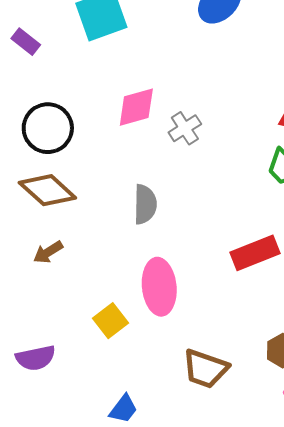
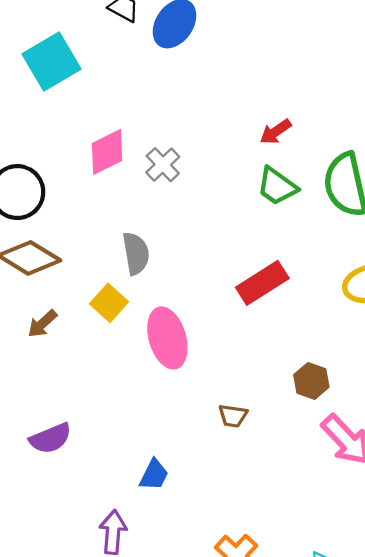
yellow square: (110, 321) -> (109, 303), moved
brown trapezoid: (205, 369) -> (233, 416), size x0.6

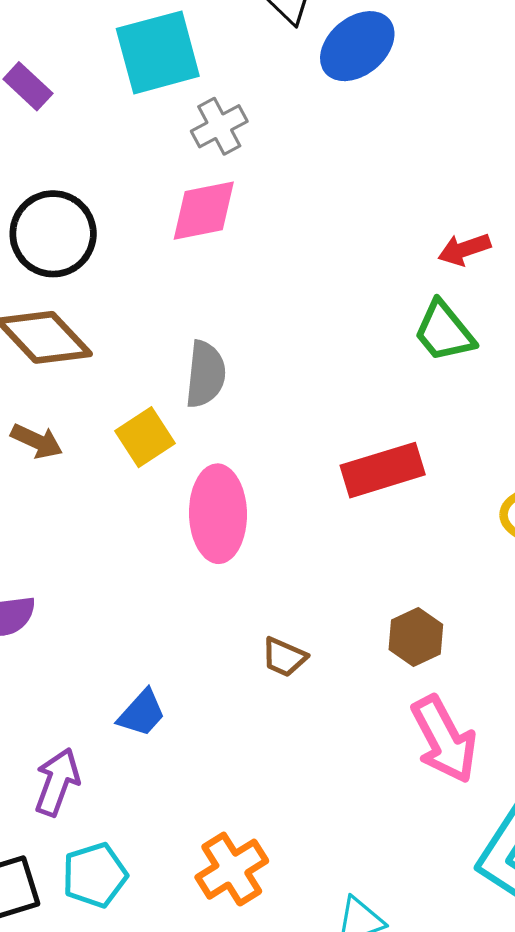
gray cross: (163, 165) -> (219, 126), moved
brown arrow: (42, 324) -> (37, 441), turned -128

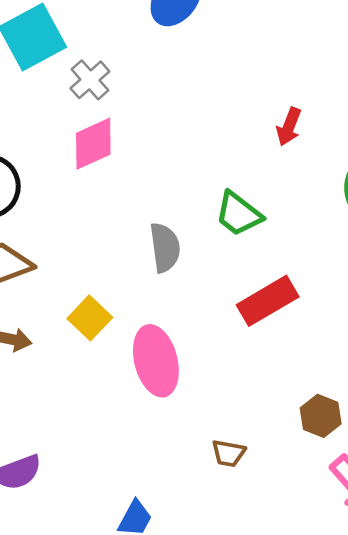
red arrow: (464, 249) -> (289, 127), turned -36
green trapezoid: (444, 331) -> (239, 214), moved
gray semicircle: (205, 374) -> (165, 248), moved

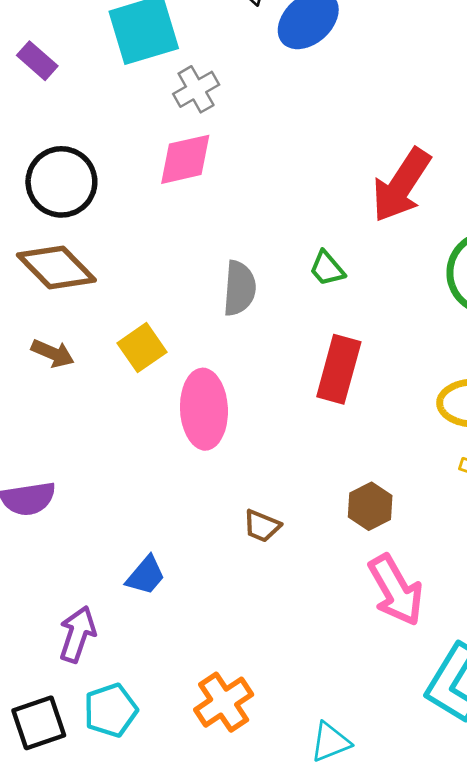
red arrow: (289, 127) -> (401, 185), size x1.8
green trapezoid: (239, 214) -> (327, 268), size x0.7
red rectangle: (268, 301) -> (339, 369), turned -56

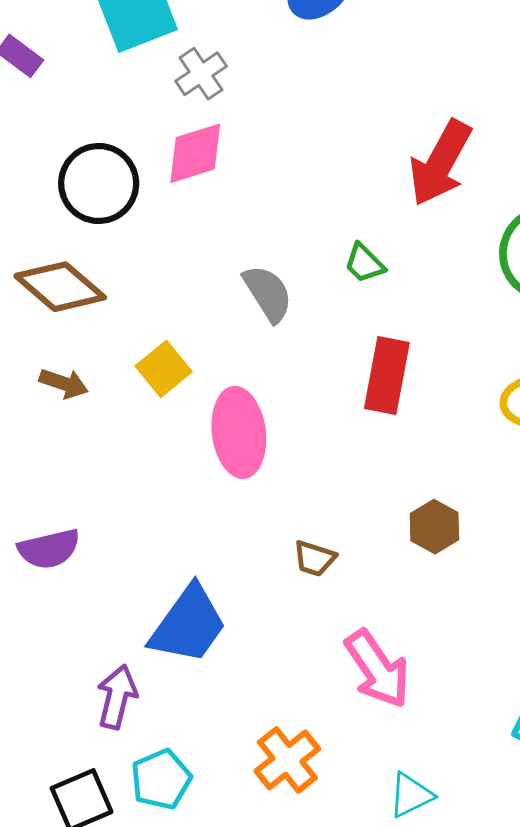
black circle: (61, 182) -> (99, 183), moved
gray semicircle: (239, 288) -> (268, 293), turned -32
blue trapezoid: (146, 575) -> (188, 625), size x1.8
pink arrow: (396, 590) -> (377, 669), moved

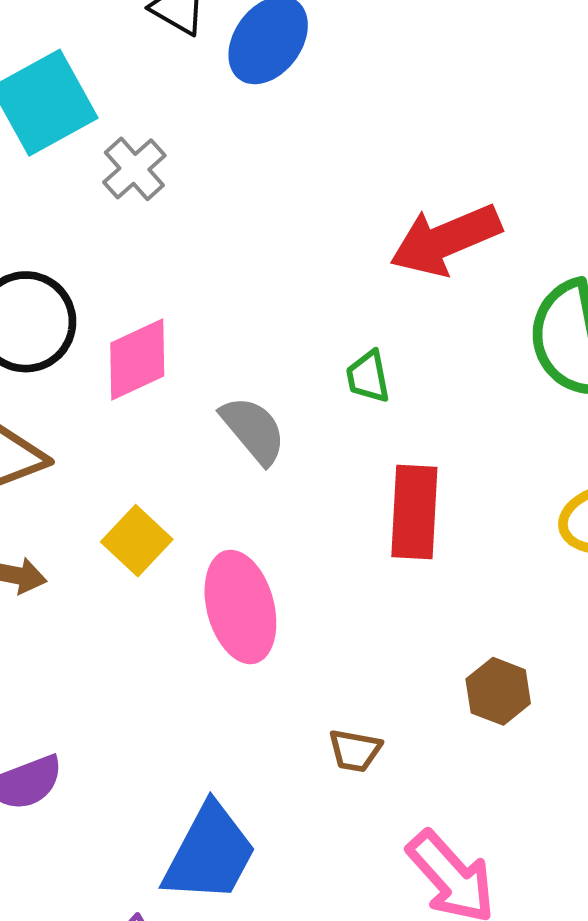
pink diamond: (195, 153) -> (137, 359), moved
red arrow: (440, 163) -> (445, 240), turned 46
green trapezoid: (364, 263) -> (368, 377), turned 42

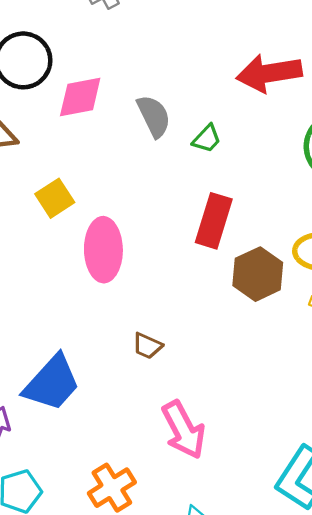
green trapezoid: (368, 377) -> (207, 139), turned -140
gray semicircle: (253, 430) -> (154, 116), moved
brown hexagon: (498, 691) -> (258, 274), moved, size x1.4

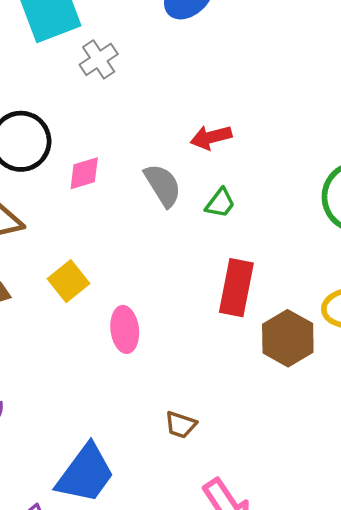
red arrow: (269, 73) -> (211, 137), moved, size x0.6
pink diamond: (80, 97) -> (84, 173), size x0.7
pink ellipse: (103, 250) -> (125, 329), size x0.7

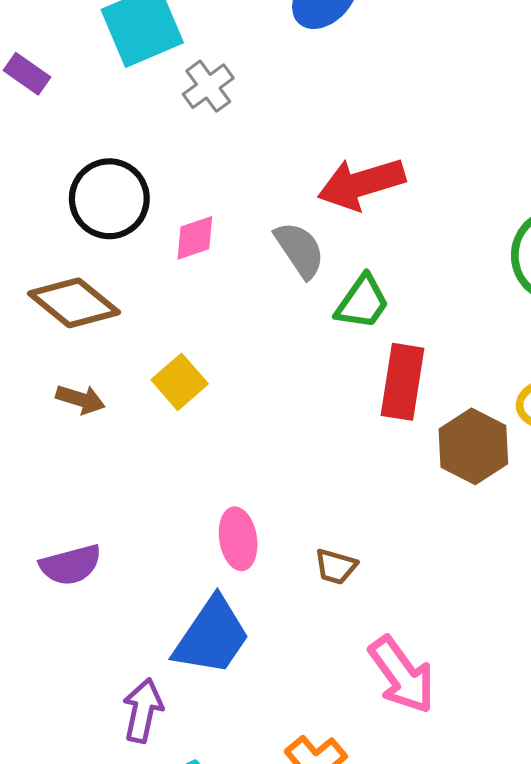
red arrow: (211, 137) -> (361, 184), size x1.6
green trapezoid: (220, 203) -> (362, 302), moved, size x1.4
pink ellipse: (125, 329) -> (238, 539), moved

